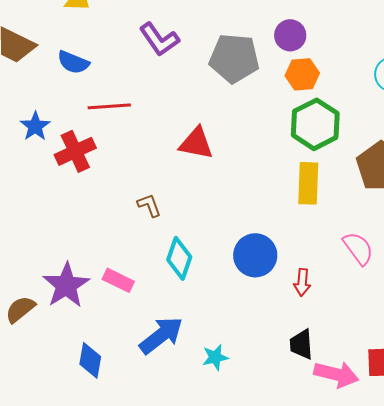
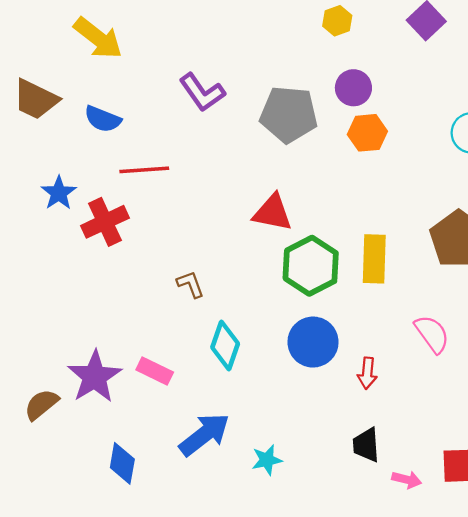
green hexagon: (315, 124) -> (311, 266), moved
red triangle: (196, 143) -> (273, 213), moved
pink arrow: (336, 374) -> (407, 480), size x0.6

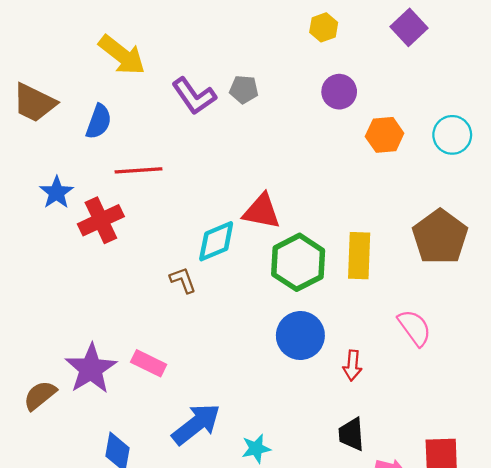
yellow arrow: (98, 38) -> (122, 55), moved
gray pentagon: (289, 114) -> (244, 89), moved, size x0.5
blue semicircle: (103, 119) -> (99, 122), turned -92
orange hexagon: (367, 133) -> (385, 135), moved
cyan diamond: (225, 346) -> (216, 241), moved, turned 48

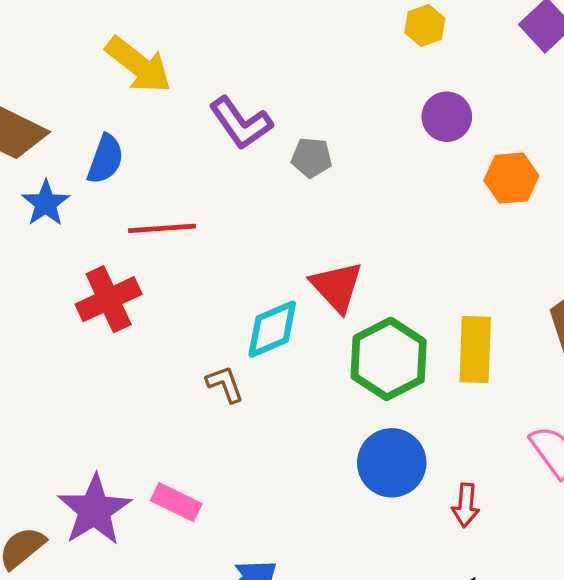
gray pentagon: (244, 89) -> (312, 158), moved
blue star: (57, 193) -> (46, 203), moved
red triangle: (262, 211) -> (337, 287), turned 36

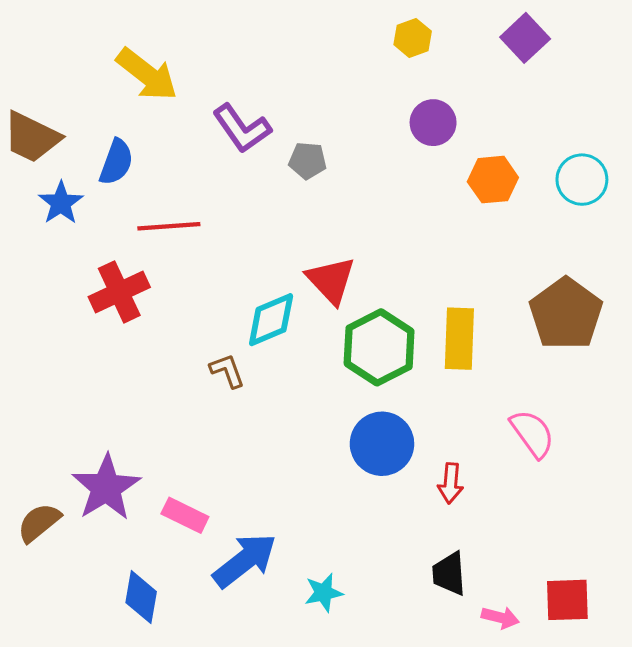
pink rectangle: (176, 502) -> (185, 515), moved

